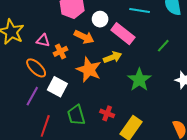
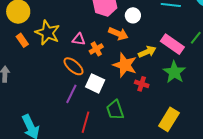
pink rectangle: (123, 34) -> (172, 44), moved
red cross: (107, 113) -> (142, 84), moved

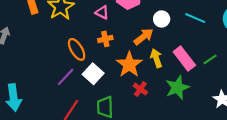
white circle: (133, 15) -> (162, 19), moved
orange arrow: (118, 34) -> (144, 37), moved, turned -78
pink triangle: (79, 39) -> (102, 13), moved
yellow arrow: (147, 52) -> (156, 58), turned -102

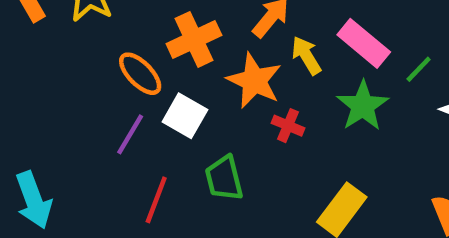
orange cross: (105, 39) -> (194, 39), size x1.6
green line: (210, 59) -> (419, 69), moved

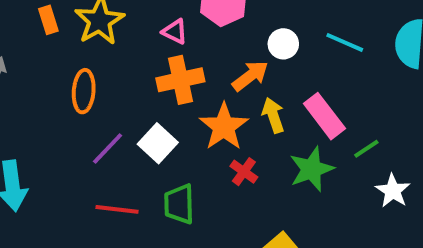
orange ellipse: (140, 74) -> (84, 91), moved, turned 36
red line: (156, 200) -> (117, 209), turned 63

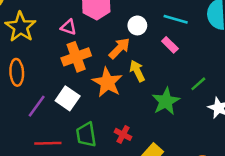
pink rectangle: (324, 116) -> (170, 45), moved, size x0.6
red cross: (244, 172) -> (123, 134), moved

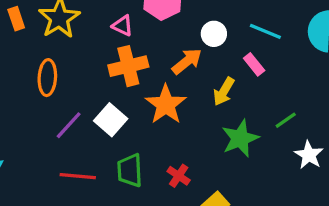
yellow arrow: (137, 71) -> (224, 91), moved, turned -130

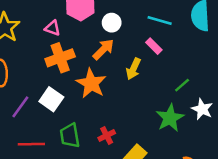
white circle: (214, 34) -> (112, 23), moved
green star: (240, 138) -> (170, 118), moved
red cross: (179, 176) -> (107, 136), turned 35

